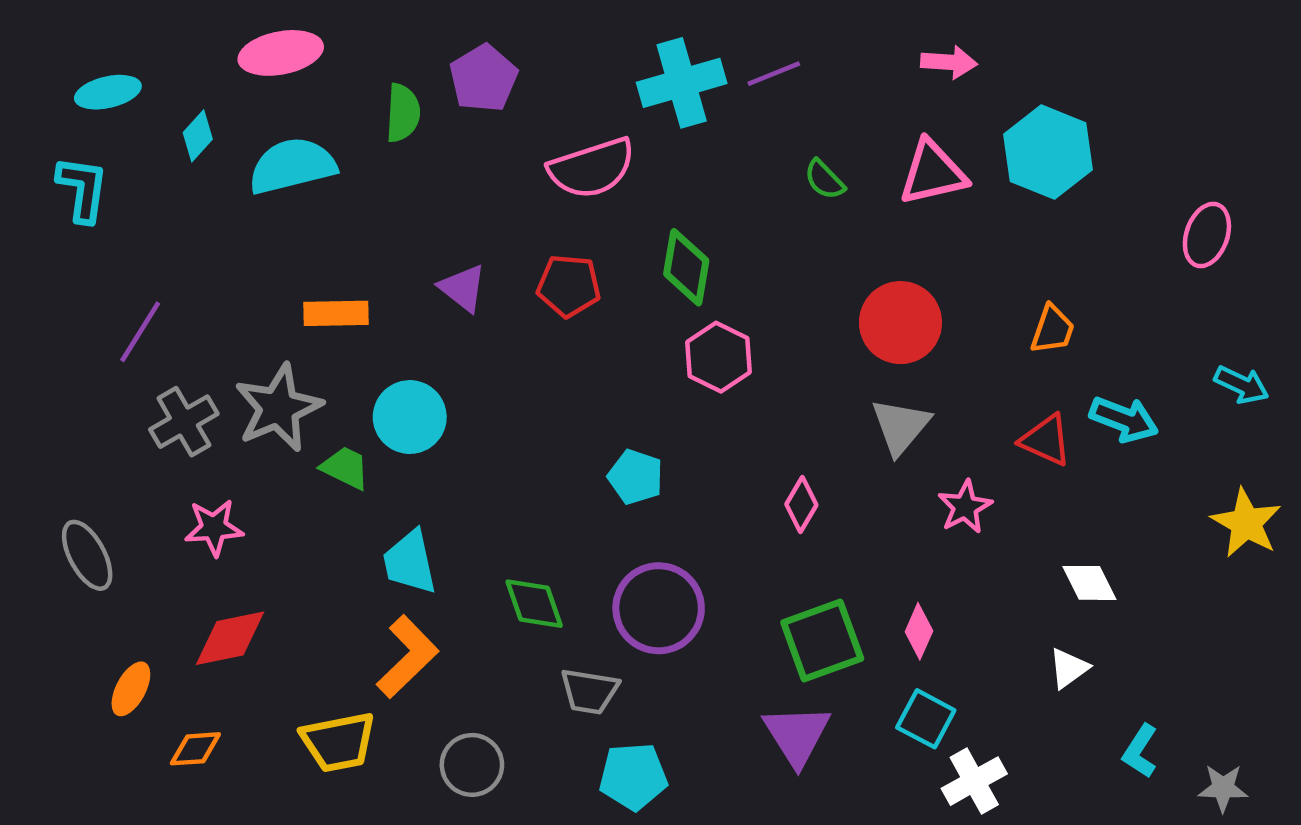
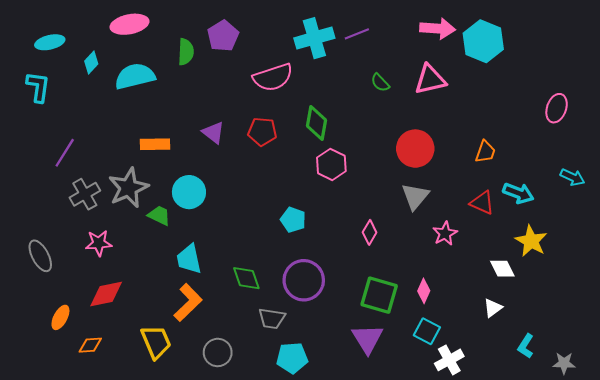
pink arrow: (949, 62) -> (438, 28), size x1.4
cyan hexagon: (1048, 152) -> (483, 41), moved
yellow star: (1246, 523) -> (531, 241), moved
green square: (822, 641) -> (379, 295), turned 36
yellow trapezoid: (338, 742) -> (156, 342), turned -102

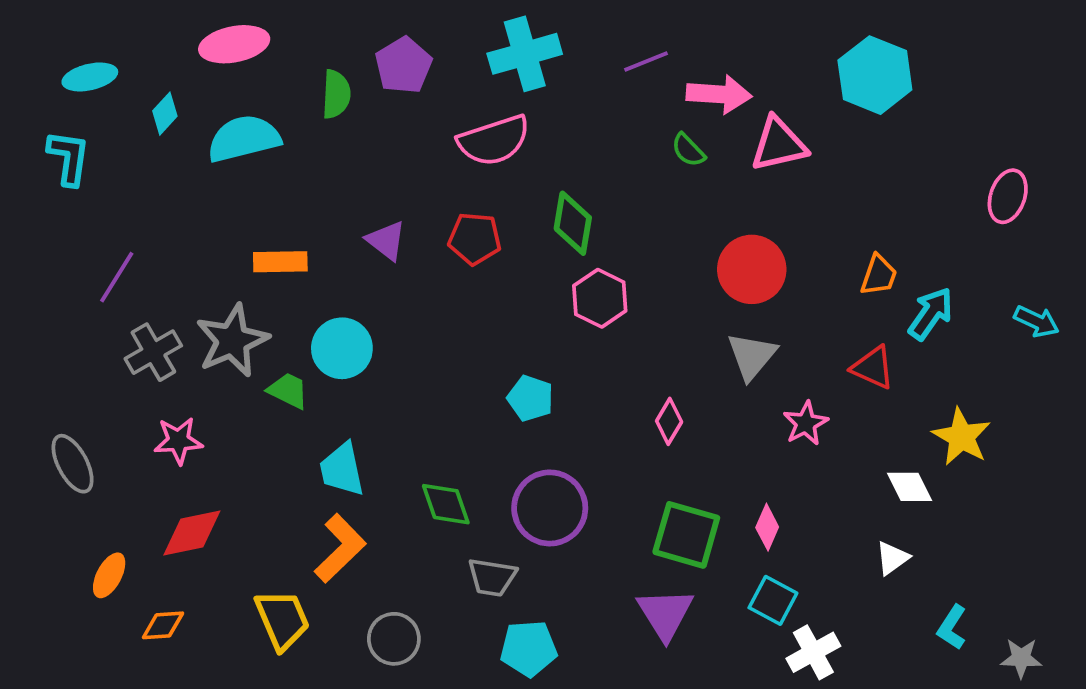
pink arrow: (438, 28) -> (719, 94), moved
cyan cross: (314, 38) -> (525, 54), moved
cyan arrow: (518, 193) -> (931, 314), moved, turned -76

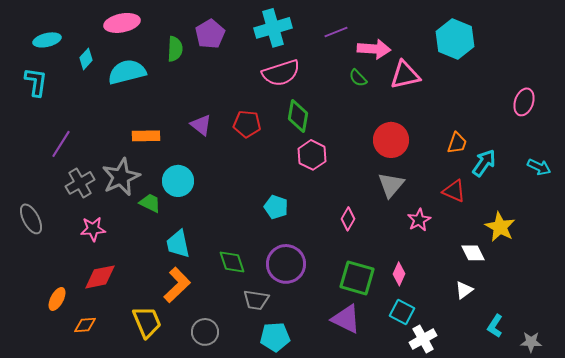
pink semicircle: (494, 140) -> (281, 73), moved
gray ellipse: (73, 464) -> (31, 219), moved
purple triangle: (665, 614) -> (346, 319), turned -32

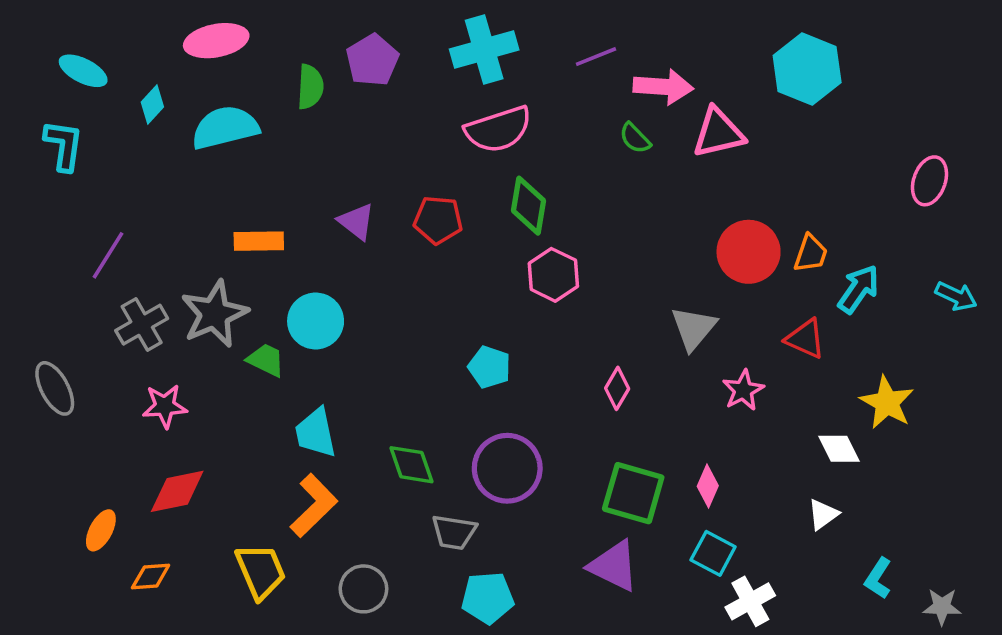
cyan ellipse: (47, 40) -> (83, 71), turned 40
red circle: (391, 140) -> (749, 252), moved

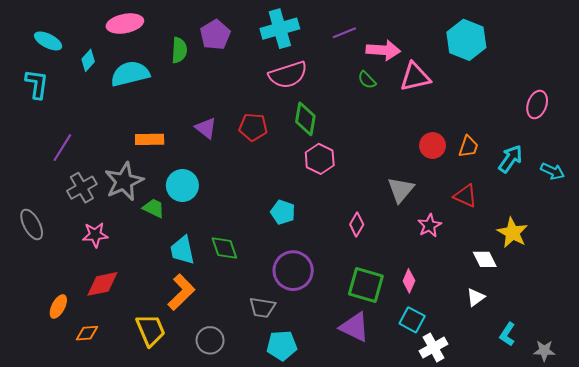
red circle: (749, 252) -> (433, 146), size x0.7
cyan arrow: (859, 289) -> (510, 159), moved
green diamond: (411, 465) -> (224, 248), moved

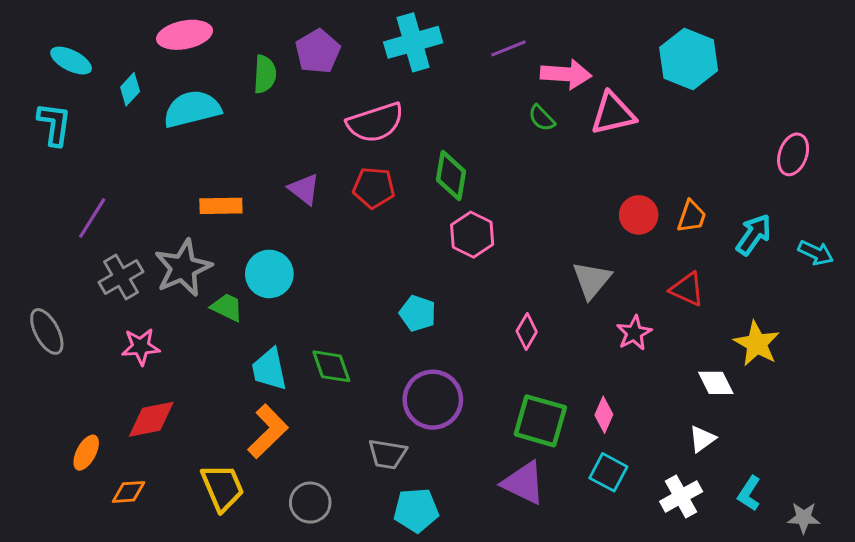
pink semicircle: (288, 75) -> (375, 123), moved
white cross: (434, 348) -> (681, 496), moved

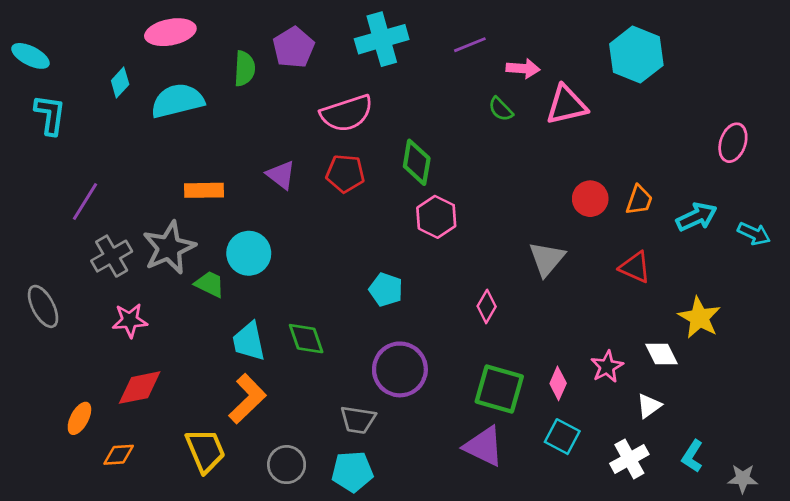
cyan ellipse: (71, 61) -> (30, 56), moved
pink arrow: (566, 74) -> (523, 69), size x0.7
cyan arrow: (754, 235) -> (697, 217), turned 30
pink star: (634, 333) -> (607, 367), moved
cyan pentagon: (416, 510) -> (352, 472), moved

